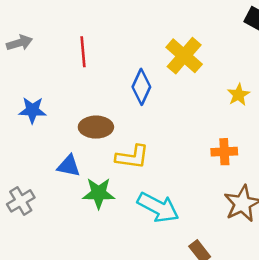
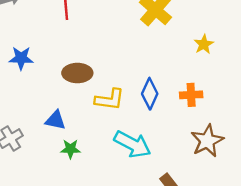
blue diamond: (141, 87) -> (150, 94), moved
blue triangle: (69, 166) -> (55, 120), moved
green star: (99, 193) -> (70, 149), moved, size x0.7

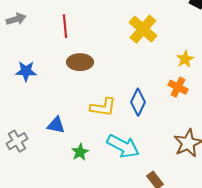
brown ellipse: (77, 73) -> (80, 62), moved
orange cross: (191, 95) -> (178, 87), moved, turned 30
green star: (70, 149) -> (80, 152), moved, turned -30

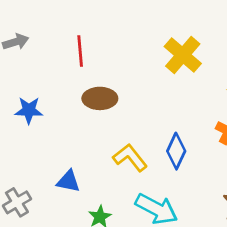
yellow L-shape: (103, 107) -> (130, 158), turned -136

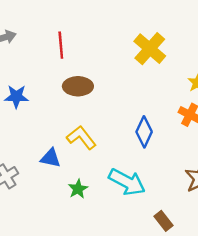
yellow L-shape: (130, 158) -> (81, 138), moved

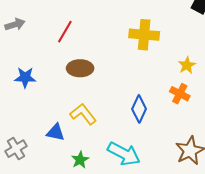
red line: (61, 45) -> (65, 32), turned 35
yellow cross: (150, 49) -> (144, 35), turned -36

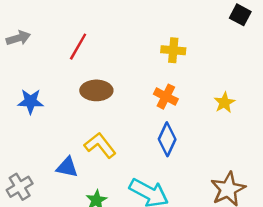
yellow cross: (144, 35) -> (173, 50), size x0.7
yellow star: (187, 65) -> (224, 103), moved
orange cross: (180, 94) -> (166, 97), moved

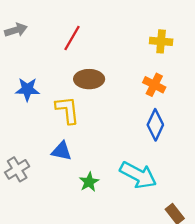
yellow L-shape: (100, 145) -> (67, 110), moved, turned 32

